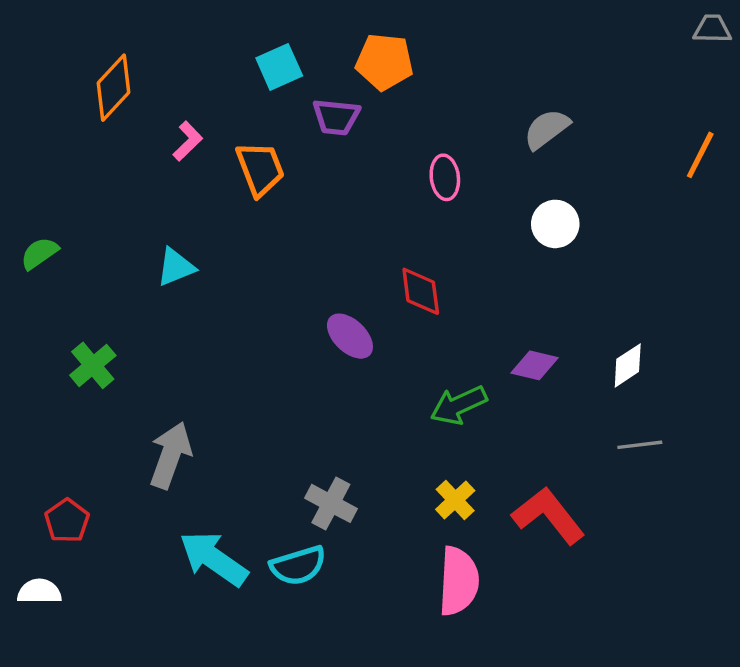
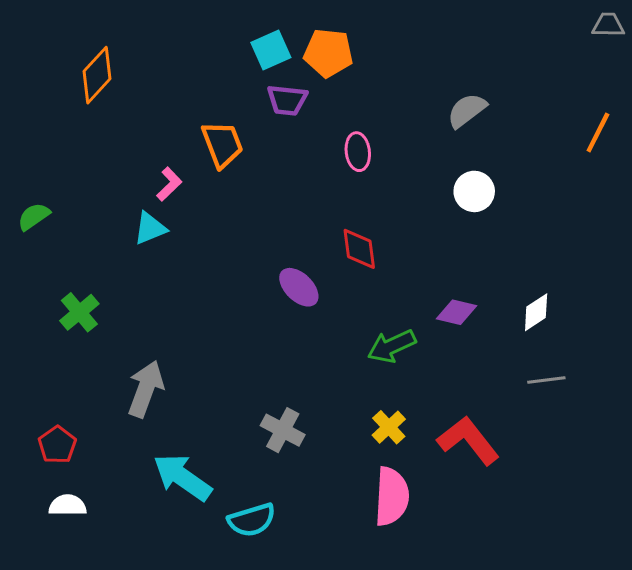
cyan square: (279, 67) -> (271, 50), moved
pink L-shape: (188, 141) -> (169, 184), moved
pink ellipse: (445, 177) -> (358, 152), moved
cyan semicircle: (298, 566) -> (252, 520), moved
white semicircle: (39, 591) -> (68, 505), moved

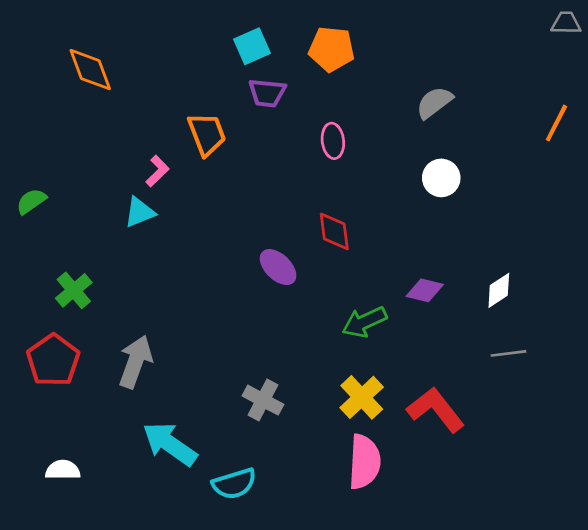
orange pentagon: (328, 53) -> (332, 49), moved
orange diamond: (97, 75) -> (90, 70), turned -63
yellow cross: (389, 427) -> (362, 397), size x1.4
red pentagon: (57, 445) -> (53, 360), moved, size x1.5

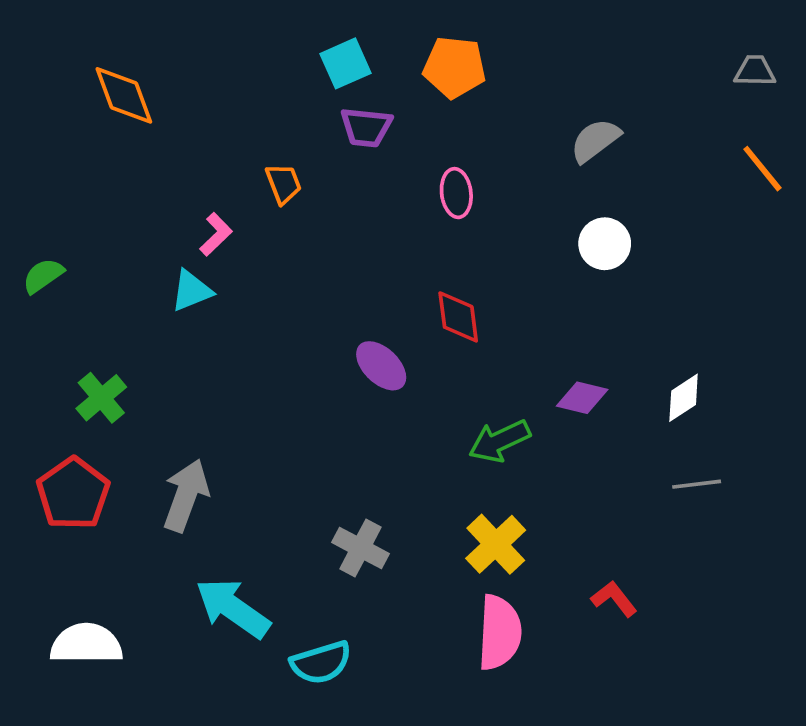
gray trapezoid: (566, 23) -> (755, 71), moved
orange line: (556, 123) -> (762, 169), turned -66
orange trapezoid: (207, 134) -> (283, 184), size x0.7
red L-shape: (436, 410) -> (614, 599), moved, size x0.6
white semicircle: (63, 470) -> (86, 644), size x1.5

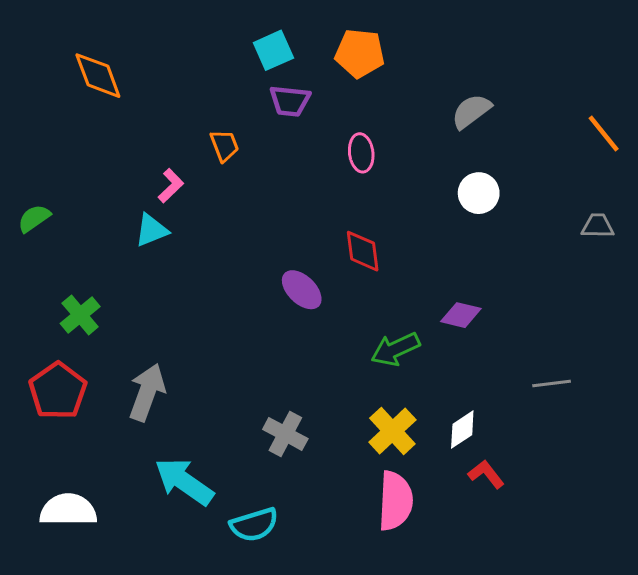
gray trapezoid: (755, 71) -> (598, 226), moved
white diamond: (684, 398) -> (462, 430), moved

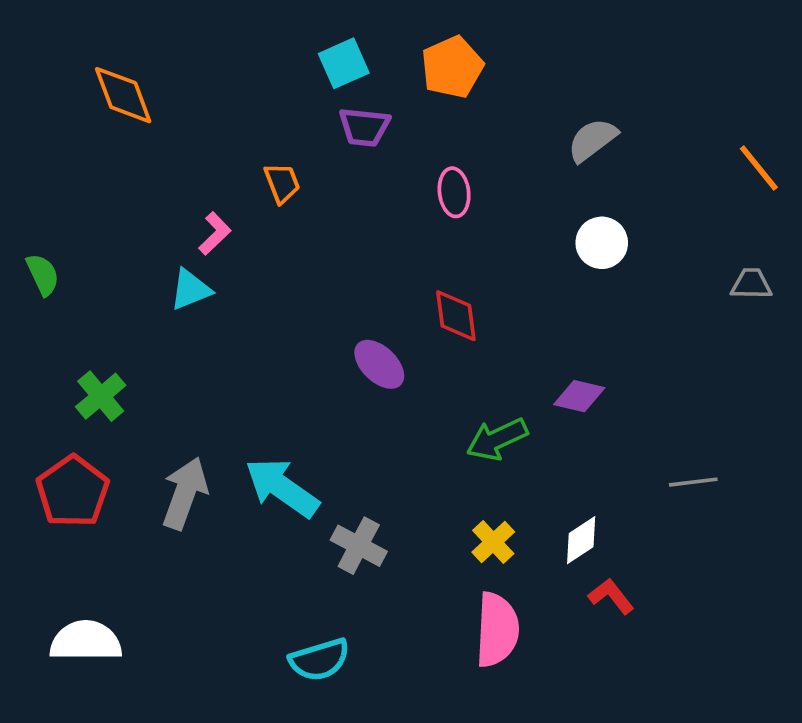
orange pentagon: (360, 53) -> (452, 67), turned -30
green semicircle: (34, 218) -> (43, 275), turned 100
yellow cross: (392, 431) -> (493, 542), size x0.7
cyan arrow: (184, 482) -> (282, 488), moved

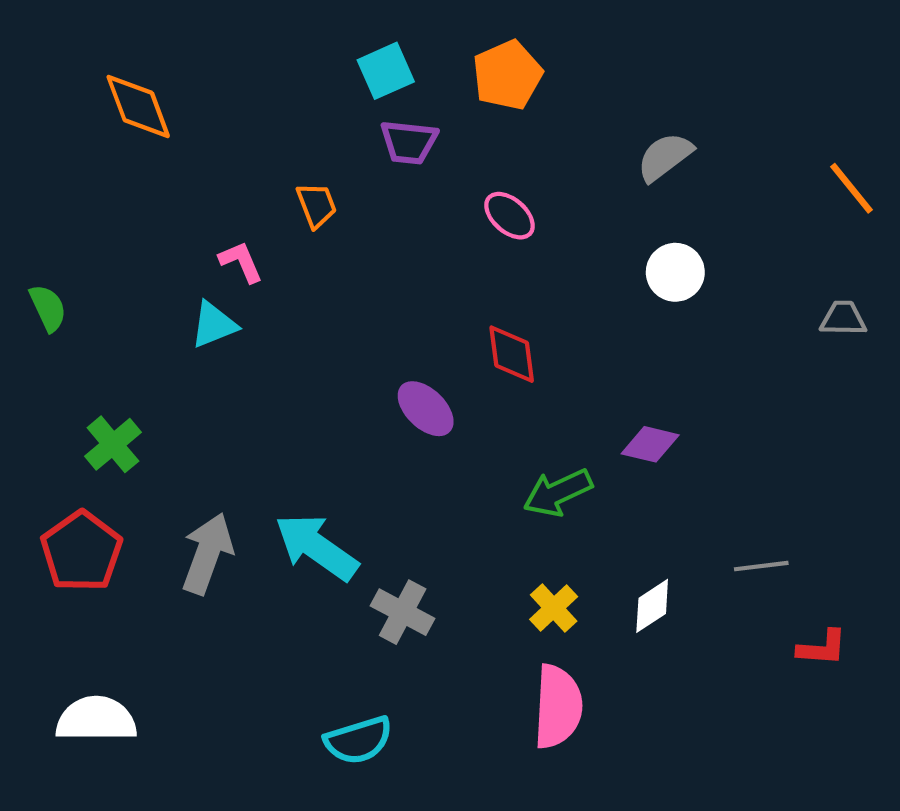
pink ellipse: (454, 192) -> (510, 216), turned -42
pink L-shape: (215, 233) -> (241, 262), turned -69
gray line: (693, 482) -> (761, 566), moved
red L-shape: (611, 596) -> (822, 648), moved, turned 132

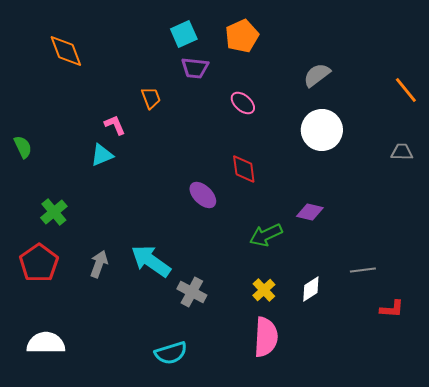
white circle: (675, 272) -> (322, 130), size x1.5
gray arrow: (207, 553) -> (99, 264), size x0.7

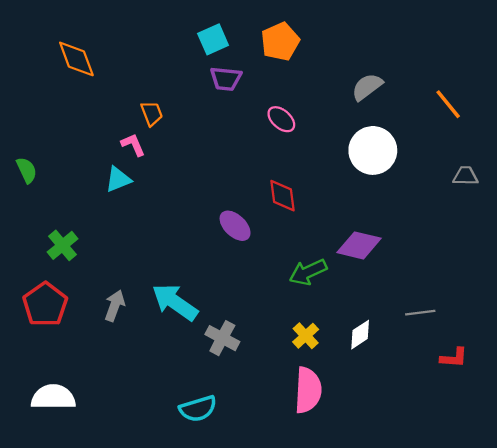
orange line: (406, 90) -> (448, 104), moved
orange trapezoid: (151, 98) -> (152, 113), moved
purple diamond: (310, 212) -> (359, 245), size x1.4

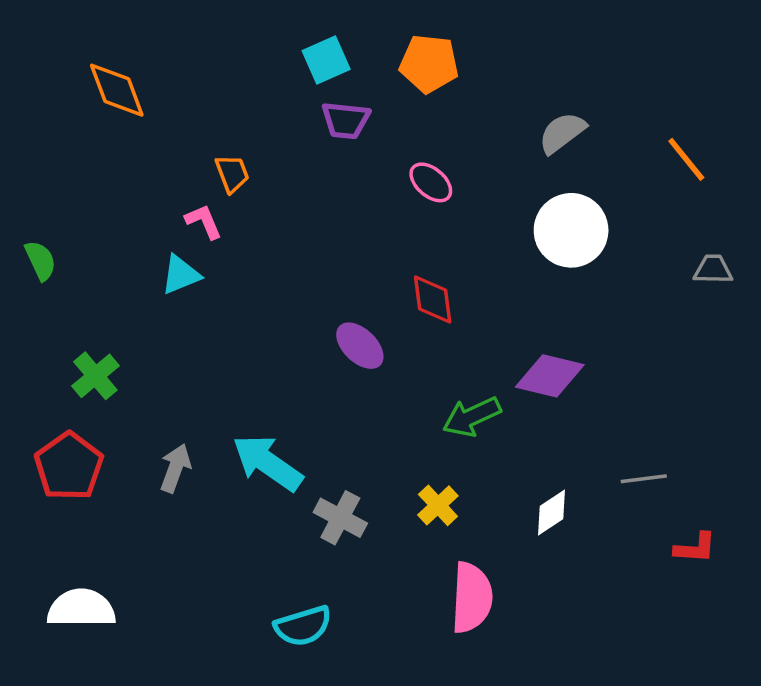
orange pentagon: (280, 42) -> (429, 64), turned 30
yellow cross: (306, 336) -> (438, 505), moved

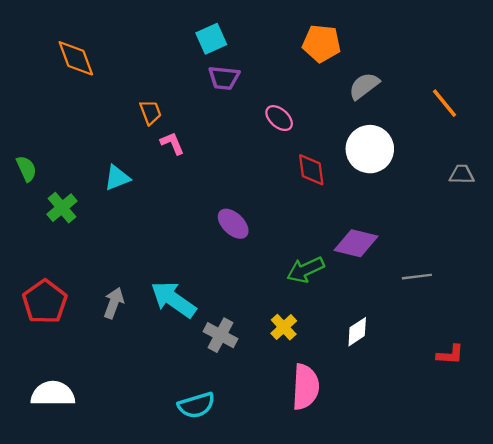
orange pentagon: (429, 64) -> (322, 43), moved
pink L-shape: (204, 221) -> (172, 143), moved
red diamond: (433, 300) -> (311, 170), moved
green cross: (95, 376) -> (62, 208), moved
gray line: (644, 479) -> (417, 277), moved

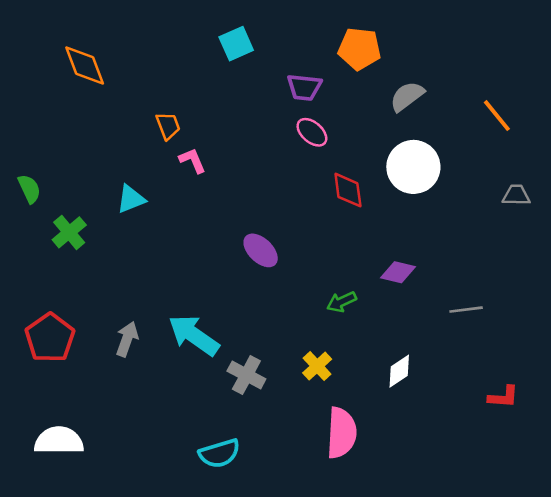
purple trapezoid: (224, 78) -> (304, 87), moved
purple diamond: (356, 243) -> (398, 272), size x0.7
green arrow: (305, 270) -> (341, 302), size x0.7

